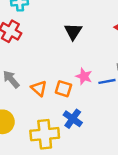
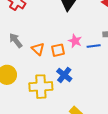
orange square: (63, 89) -> (58, 50), turned -32

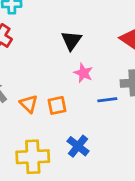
pink star: (75, 41) -> (83, 73), moved
blue cross: (64, 75) -> (78, 146), moved

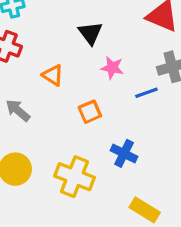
orange triangle: (29, 104) -> (53, 75), moved
yellow cross: (33, 157) -> (74, 177), turned 36

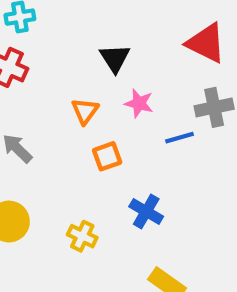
orange triangle: (53, 75) -> (85, 111), moved, turned 30
yellow cross: (74, 177) -> (82, 236), size x0.6

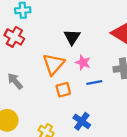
orange triangle: (85, 111) -> (53, 64), size x1.5
blue line: (179, 138) -> (94, 82), moved

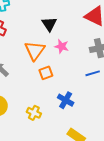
blue line: (94, 82) -> (93, 73), moved

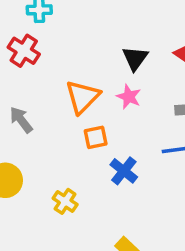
black triangle: (49, 24) -> (135, 58), moved
blue cross: (66, 100) -> (124, 171), moved

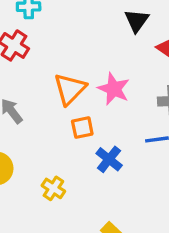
black triangle: (135, 58) -> (137, 21), moved
pink star: (129, 97) -> (114, 89), size x1.4

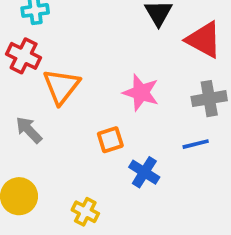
orange triangle: (70, 89) -> (61, 86), moved

